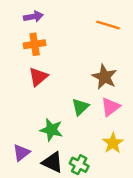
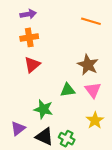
green triangle: (80, 107) -> (68, 90), turned 35
pink triangle: (110, 107) -> (93, 90), turned -30

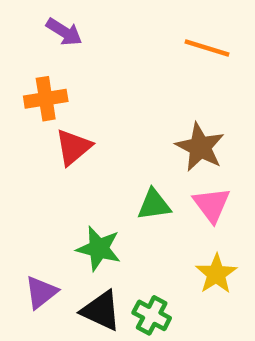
purple arrow: (28, 14) -> (64, 32), turned 42
orange cross: (29, 37) -> (46, 99), moved

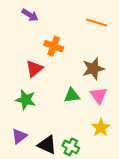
orange cross: (46, 99) -> (54, 46), moved, turned 30
brown star: (200, 147) -> (93, 69), turned 30
green star: (99, 248) -> (26, 100), moved

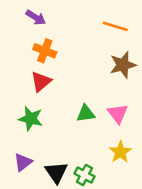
orange cross: (54, 46) -> (45, 51), moved
brown star: (93, 69) -> (123, 65), moved
black triangle: (47, 145) -> (56, 172), turned 30

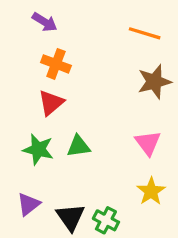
green triangle: (86, 114) -> (79, 146), moved

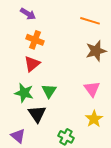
green triangle: (79, 146) -> (49, 91), turned -49
purple triangle: (29, 204) -> (18, 136), moved, turned -42
black triangle: (70, 217) -> (37, 114), moved

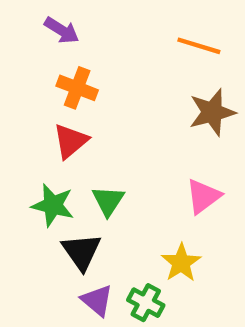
pink triangle: (92, 89) -> (203, 196), turned 30
yellow star: (94, 119) -> (181, 263), moved
purple triangle: (18, 136) -> (97, 300), moved

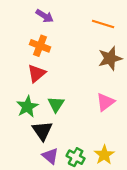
purple arrow: (62, 30) -> (45, 16), moved
green star: (53, 205) -> (27, 107), turned 30
yellow star: (181, 263) -> (104, 155), moved

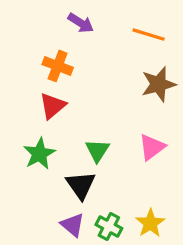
purple arrow: (45, 16) -> (81, 23), moved
green triangle: (56, 104) -> (97, 150), moved
black triangle: (42, 131) -> (81, 185), moved

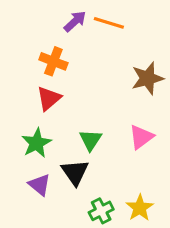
purple arrow: (81, 23) -> (75, 21), turned -75
orange line: (149, 35) -> (109, 23), moved
purple triangle: (72, 225) -> (40, 185), moved
green cross: (109, 227) -> (101, 211), turned 35

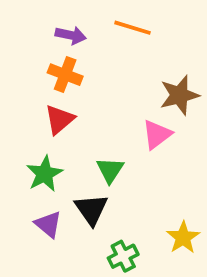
purple arrow: (75, 21) -> (71, 35), moved, turned 55
pink triangle: (141, 137) -> (157, 134), moved
yellow star: (140, 208) -> (183, 237), moved

